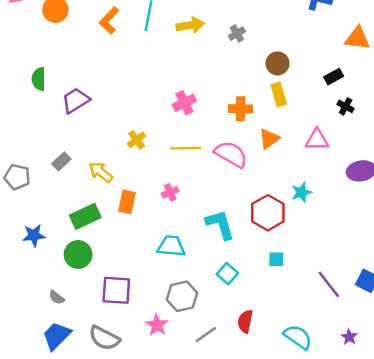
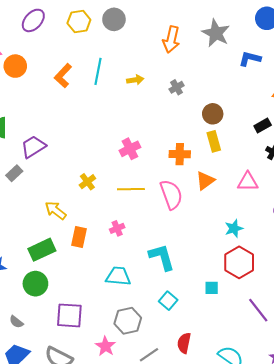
yellow arrow: (190, 25) -> (135, 80), size x0.7
pink semicircle: (231, 154) -> (171, 194), turned 40
gray rectangle: (61, 161) -> (14, 173), moved
red hexagon: (268, 213) -> (239, 262), moved

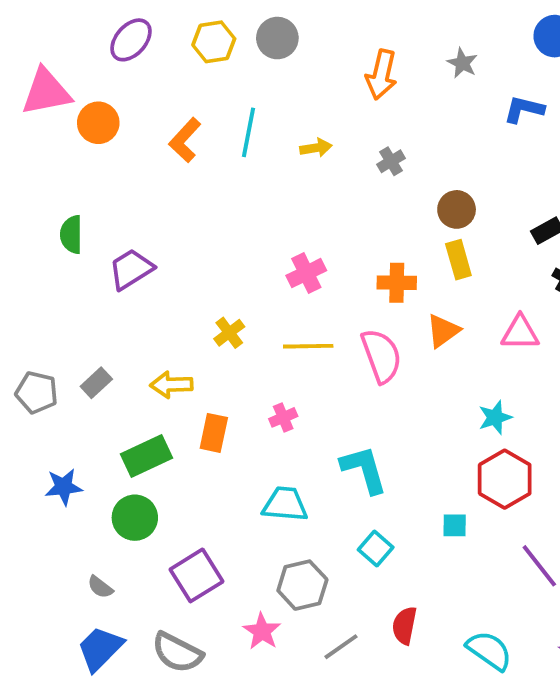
gray star: (216, 33) -> (462, 63), size x0.6
gray rectangle: (14, 173) -> (96, 383), moved
yellow arrow: (56, 210) -> (171, 385), turned -40
purple square: (69, 315) -> (196, 575), turned -36

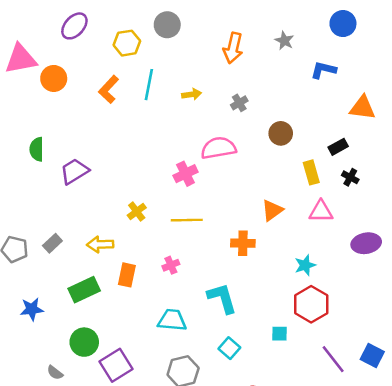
yellow hexagon: (214, 42) -> (127, 43), moved
yellow rectangle: (458, 260) -> (311, 172), moved
orange cross: (397, 283) -> (243, 243), moved
pink semicircle: (381, 356) -> (218, 148), moved, turned -80
green circle: (135, 518) -> (84, 342), moved

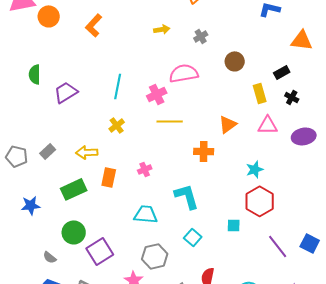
cyan line: (149, 85) -> (118, 86), moved
yellow line: (187, 220) -> (170, 121), moved
purple ellipse: (366, 243) -> (304, 136), moved

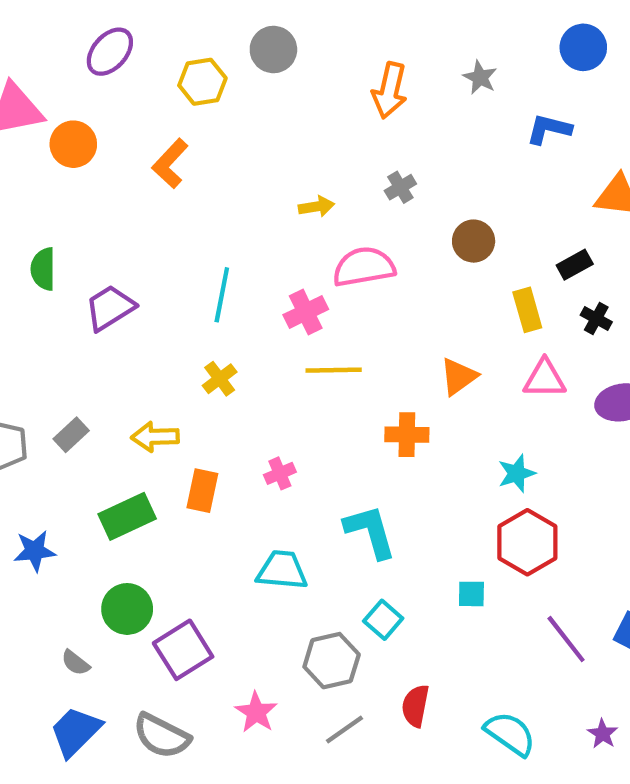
yellow arrow: (162, 29) -> (316, 207), moved
gray hexagon: (155, 256) -> (332, 661), moved

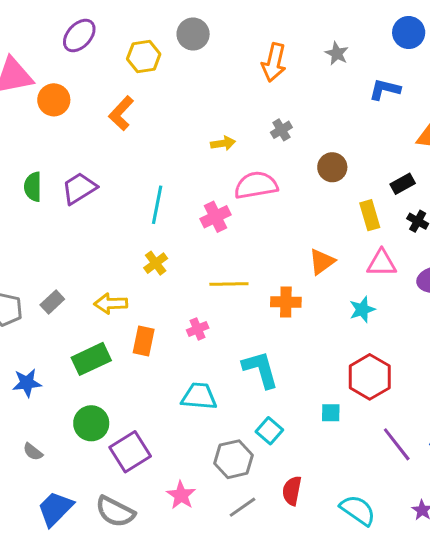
purple trapezoid: (110, 308) -> (79, 188), moved
yellow line: (334, 370) -> (229, 284), moved
cyan star: (517, 473) -> (362, 310), moved
gray semicircle: (75, 663) -> (33, 452), moved

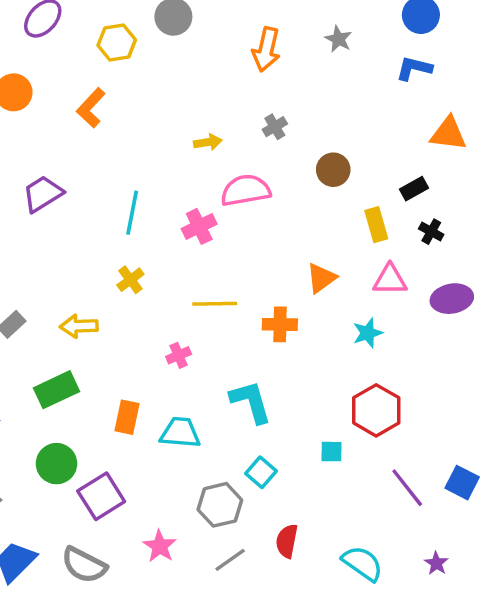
blue L-shape: (385, 89) -> (414, 68), moved
orange rectangle: (144, 341) -> (127, 417), moved

